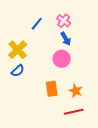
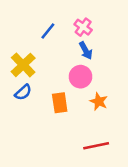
orange rectangle: (52, 89) -> (60, 103), moved
orange star: (76, 91) -> (99, 101), moved

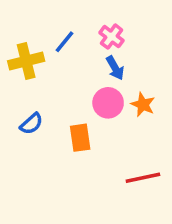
yellow cross: (23, 65) -> (26, 61), moved, turned 30
orange star: (99, 101) -> (143, 105), moved
red line: (96, 146) -> (143, 178), moved

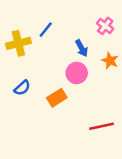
pink cross: (112, 37) -> (105, 26), moved
orange star: (143, 105) -> (110, 61), moved
orange rectangle: (80, 138) -> (57, 98), turned 66

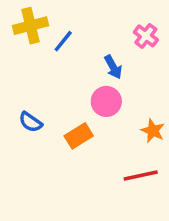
yellow cross: (18, 43) -> (31, 26), moved
orange star: (110, 61) -> (153, 131), moved
blue semicircle: (22, 88) -> (31, 122), turned 77

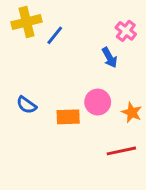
blue arrow: (113, 67) -> (110, 58), moved
pink circle: (106, 101) -> (98, 102), moved
orange rectangle: (79, 136) -> (68, 117), turned 30

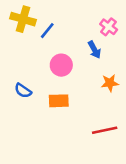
yellow cross: (27, 22) -> (23, 19), turned 30
pink circle: (98, 102) -> (61, 65), moved
orange star: (132, 112) -> (110, 83), moved, turned -30

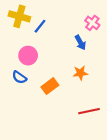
pink circle: (61, 65) -> (28, 56), moved
orange star: (110, 83) -> (80, 73), moved
orange rectangle: (59, 101) -> (50, 86), turned -35

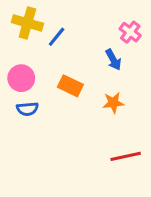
pink circle: (28, 56) -> (21, 78), moved
blue semicircle: (19, 77) -> (27, 109), turned -40
orange rectangle: (50, 86) -> (70, 86), moved, turned 63

